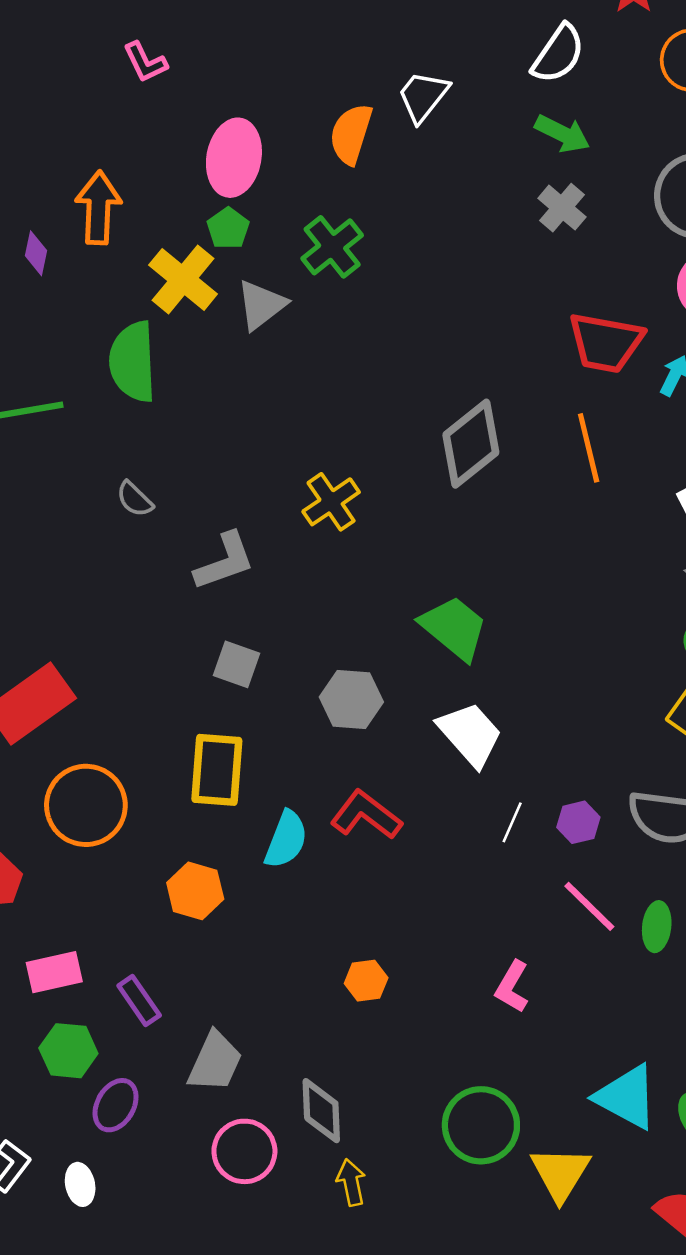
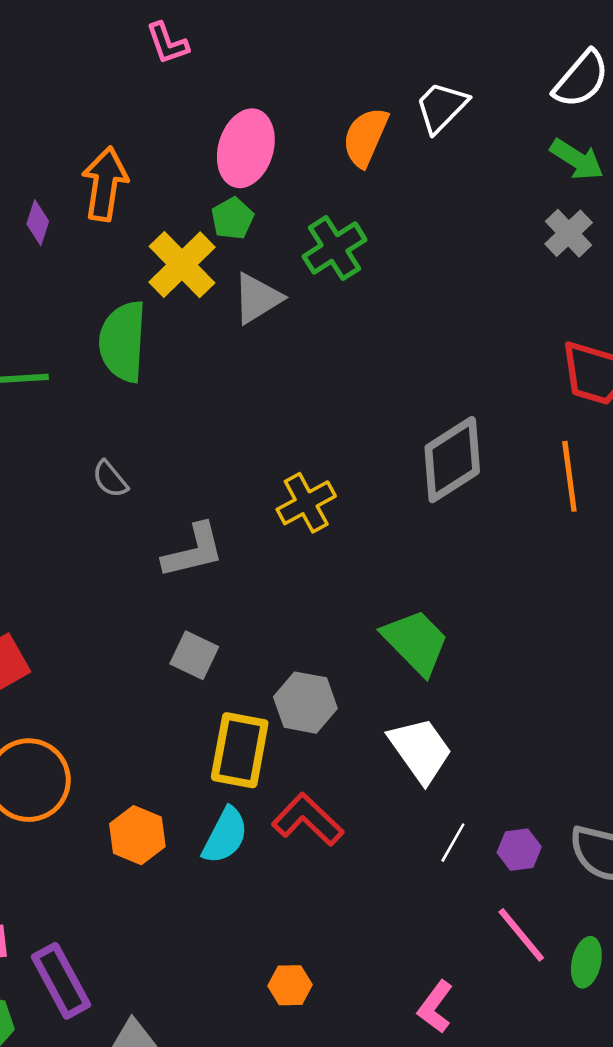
yellow rectangle: (217, 770) -> (240, 750), moved
orange hexagon: (195, 891) -> (137, 835), moved
purple rectangle: (139, 1001) -> (61, 981), size x1.4

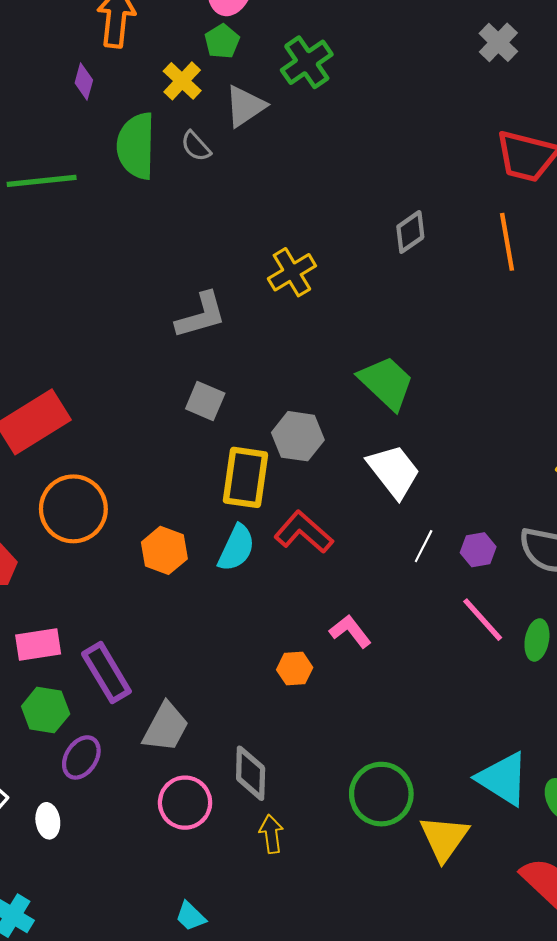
purple diamond: (38, 223) -> (84, 82), moved
yellow cross: (182, 265) -> (182, 81), size x0.7
gray diamond: (452, 460) -> (410, 232), size x0.6
gray semicircle: (110, 479) -> (196, 146), moved
pink L-shape: (435, 1007) -> (350, 631), moved, turned 108

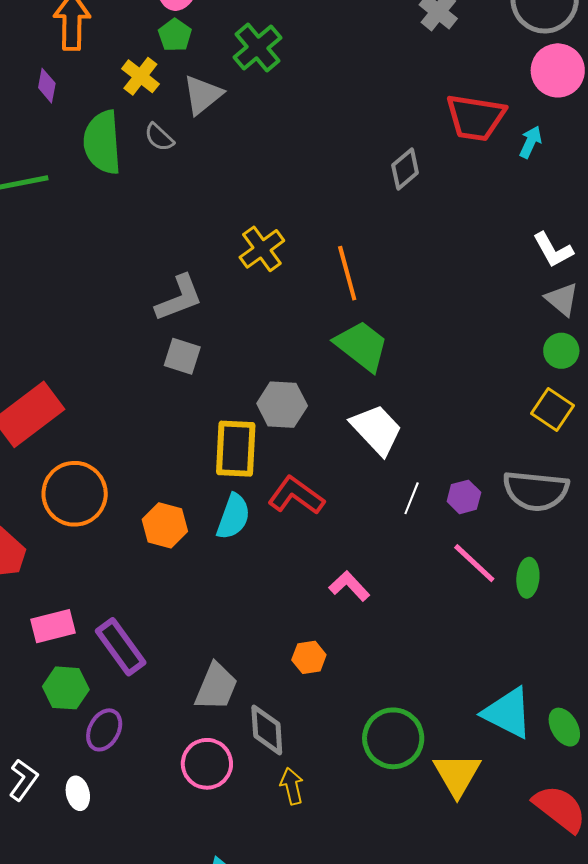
gray diamond: (410, 232) -> (405, 169), moved
orange line: (507, 242) -> (347, 273), moved
gray square: (205, 401) -> (182, 356), moved
orange hexagon: (295, 669) -> (309, 657), moved
gray trapezoid: (166, 727) -> (216, 687), moved

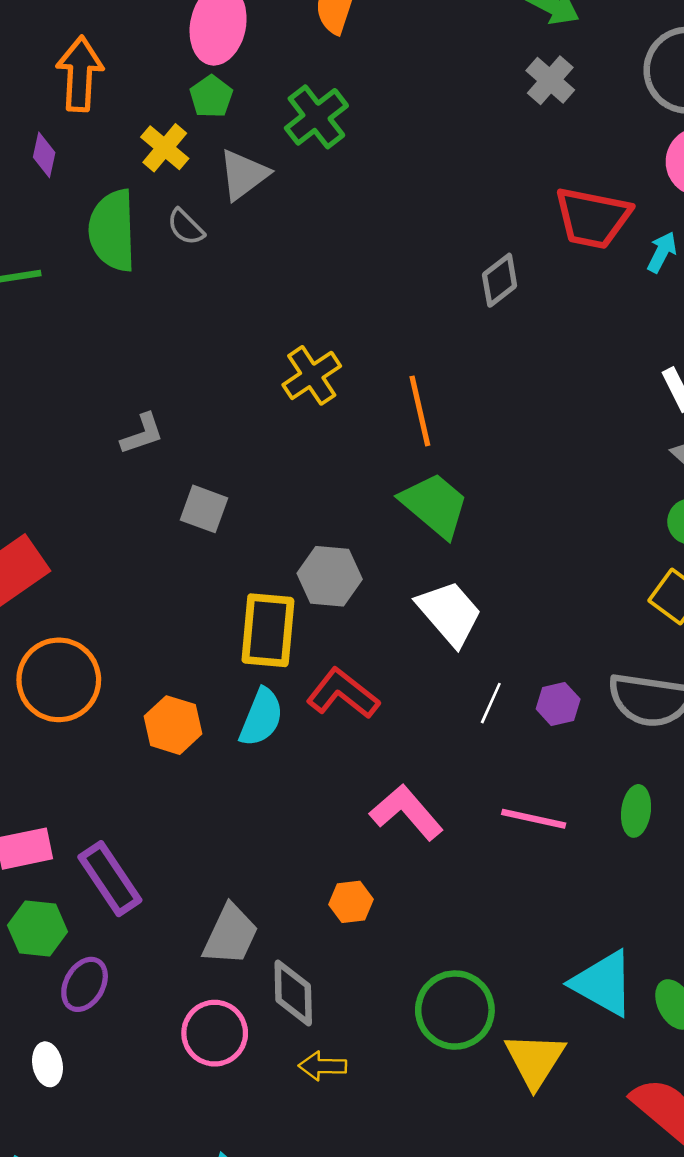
gray L-shape: (179, 298) -> (142, 434), moved, size x0.7
pink line: (474, 563) -> (534, 819), moved, turned -33
pink L-shape: (349, 586) -> (406, 812), size x1.4
yellow arrow: (292, 786) -> (323, 1066), turned -78

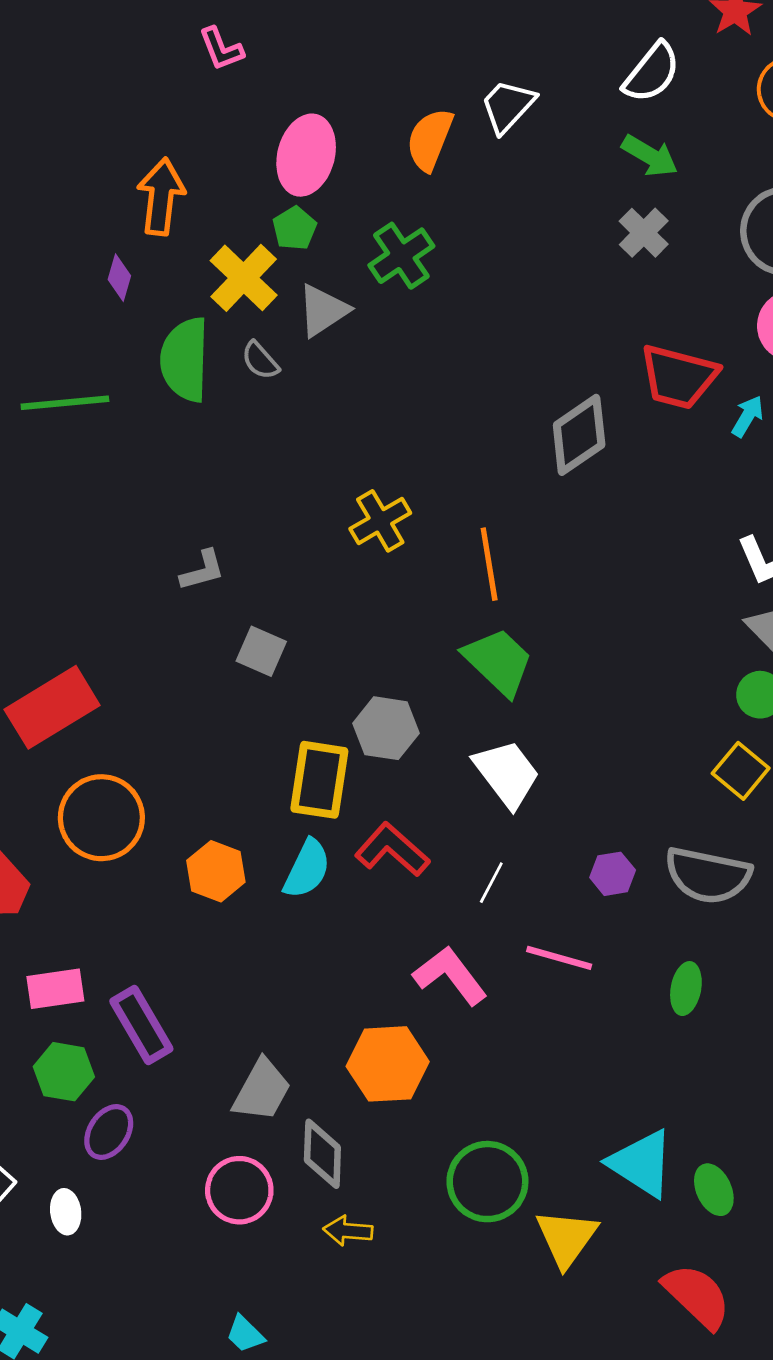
yellow cross: (165, 148) -> (244, 278), size x1.4
gray diamond: (500, 280) -> (579, 435), size x1.5
white line: (491, 703) -> (491, 883), moved
pink line: (534, 819) -> (559, 958), moved
orange hexagon: (351, 902) -> (388, 1064), size x1.8

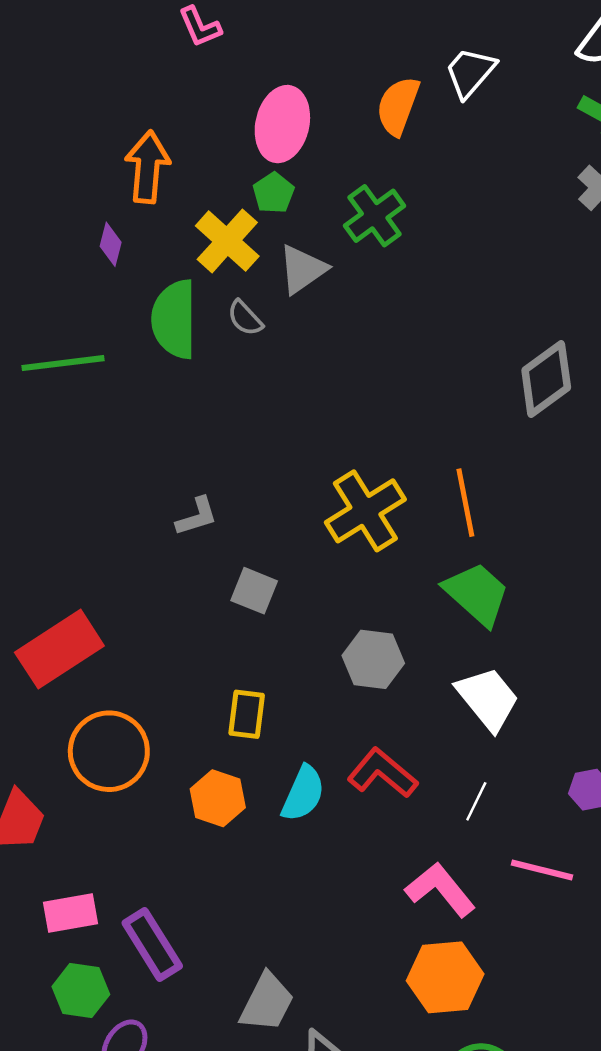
yellow cross: (380, 521) -> (365, 511), moved, size x1.4
yellow rectangle: (319, 780) -> (247, 714), moved, size x0.7
orange hexagon: (388, 1064) -> (445, 977), moved

